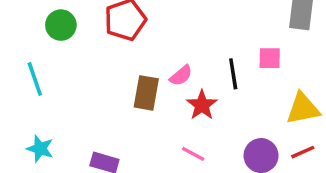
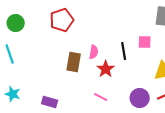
green circle: (61, 25) -> (16, 23), moved
pink semicircle: (181, 76) -> (94, 52), turned -40

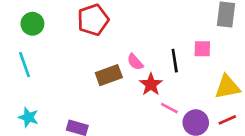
pink semicircle: (94, 52) -> (135, 62), turned 128
brown rectangle: (74, 62) -> (109, 75), turned 60
pink line: (101, 97) -> (169, 108), moved

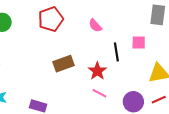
pink semicircle: (135, 62) -> (95, 25), moved
pink line: (169, 108) -> (99, 93), moved

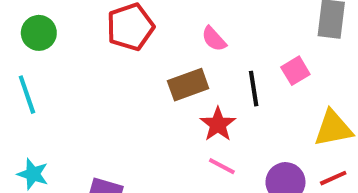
pink square: (139, 42) -> (295, 71), turned -32
brown rectangle: (63, 64) -> (188, 85), moved

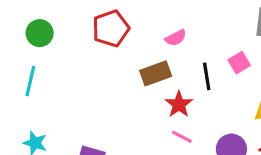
pink semicircle: (214, 39) -> (176, 38), turned -75
cyan line: (27, 95) -> (30, 81), turned 32

